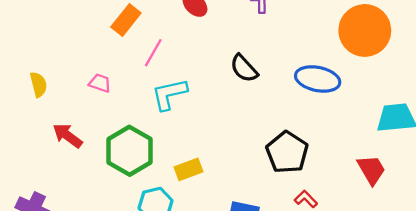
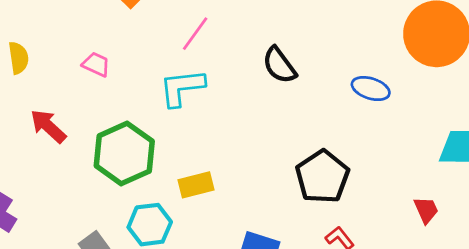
pink line: (153, 53) -> (195, 34), moved
blue ellipse: (318, 79) -> (371, 89), size x0.7
red trapezoid: (371, 170) -> (426, 210), size x0.7

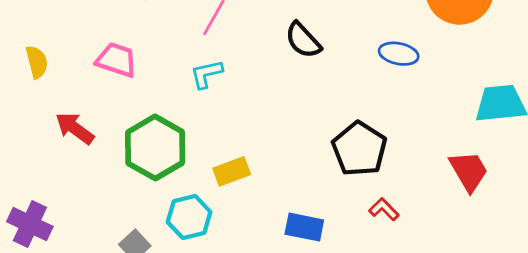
pink trapezoid: (96, 64) -> (117, 60), size x1.4
cyan L-shape: (182, 88) -> (206, 74), size x0.7
red trapezoid: (426, 210) -> (469, 171), size x1.5

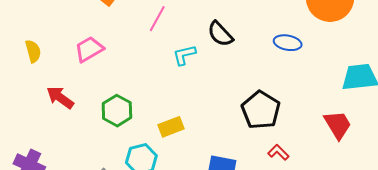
pink trapezoid: (117, 60) -> (89, 49), turned -48
cyan L-shape: (206, 74) -> (184, 55), moved
green hexagon: (155, 147) -> (117, 111), size x0.7

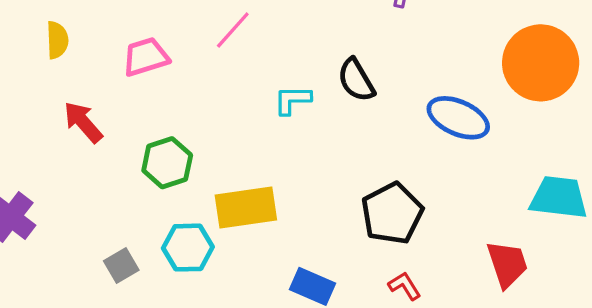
pink line: (157, 19) -> (233, 30), moved
blue ellipse: (288, 43) -> (458, 118), size x1.4
yellow rectangle: (171, 127) -> (246, 208), size x1.5

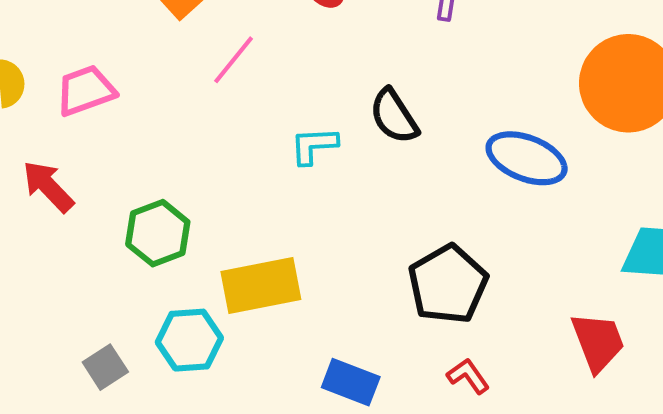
pink trapezoid: (146, 57) -> (86, 90), moved

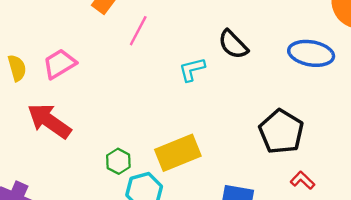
red arrow: (48, 186) -> (49, 121), size x1.4
green hexagon: (158, 233) -> (118, 161), moved, size x0.7

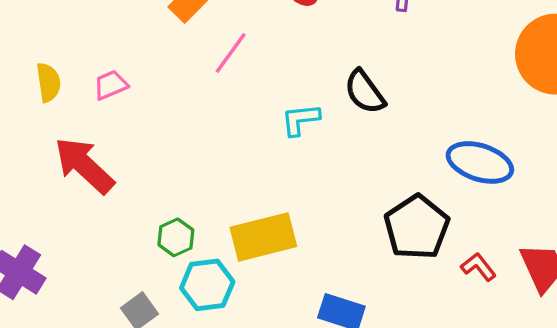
blue ellipse: (311, 53) -> (480, 162), moved
pink trapezoid: (60, 64) -> (111, 85), size x0.7
red L-shape: (302, 180) -> (478, 267), moved

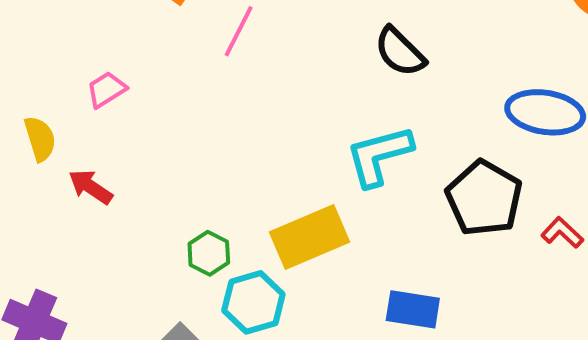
yellow semicircle: (48, 82) -> (40, 139), moved
cyan L-shape: (300, 120) -> (379, 156), moved, size x1.5
red arrow: (84, 165) -> (90, 187), size x0.6

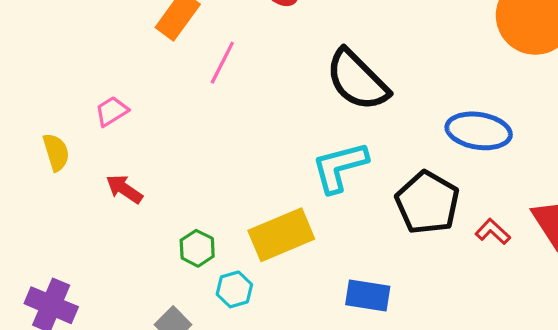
black semicircle: (400, 52) -> (357, 80), size x1.5
red arrow: (90, 187) -> (124, 189), moved
cyan hexagon: (253, 302) -> (234, 289), size x0.7

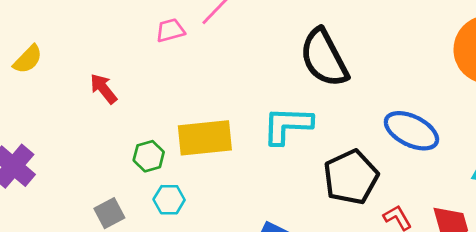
pink trapezoid: (112, 111) -> (170, 30), moved
yellow semicircle: (56, 152) -> (28, 59), moved, turned 44
yellow rectangle: (281, 235) -> (205, 138), moved

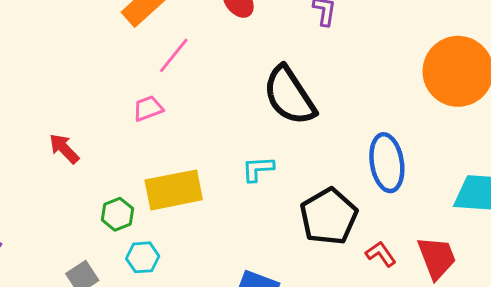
pink trapezoid: (170, 30) -> (148, 108), moved
cyan L-shape: (287, 125) -> (258, 169), size x0.6
blue ellipse: (411, 131) -> (387, 163), turned 60

